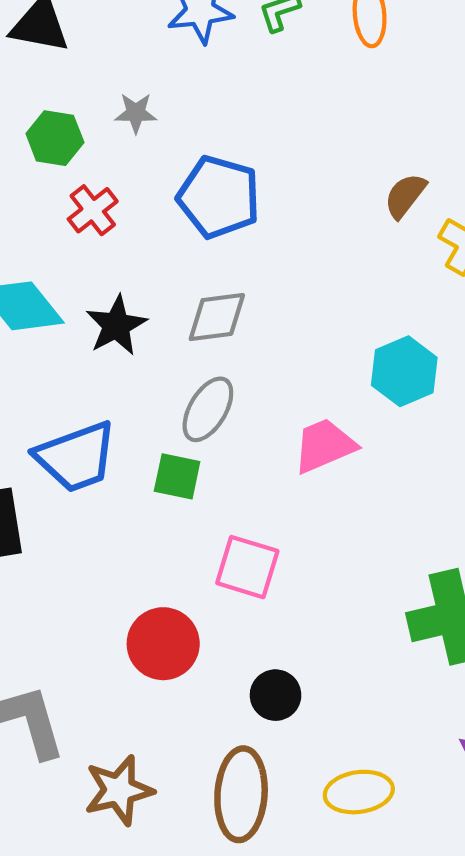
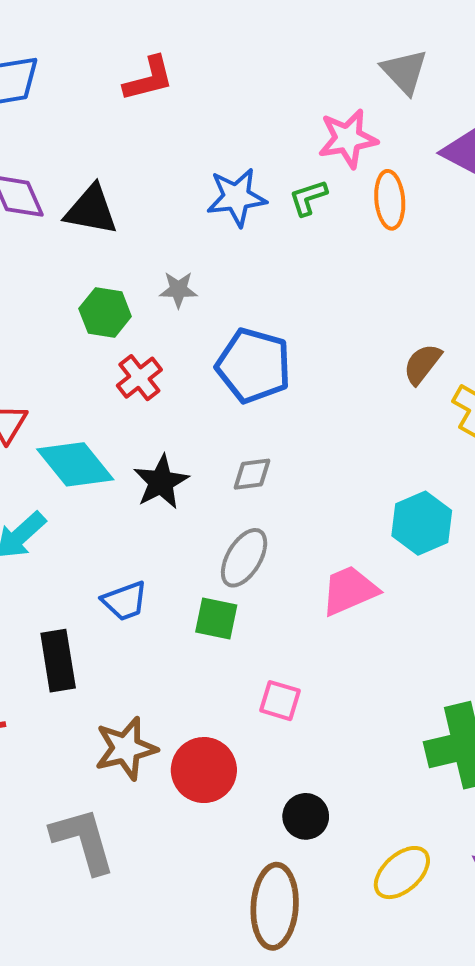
gray diamond: (217, 317) -> (252, 474), size x0.7
blue trapezoid: (76, 457) -> (125, 601), size x0.6
pink square: (247, 567) -> (280, 701), size x0.7
brown star: (119, 790) -> (126, 748), moved
yellow ellipse: (359, 792) -> (402, 873), moved, turned -34

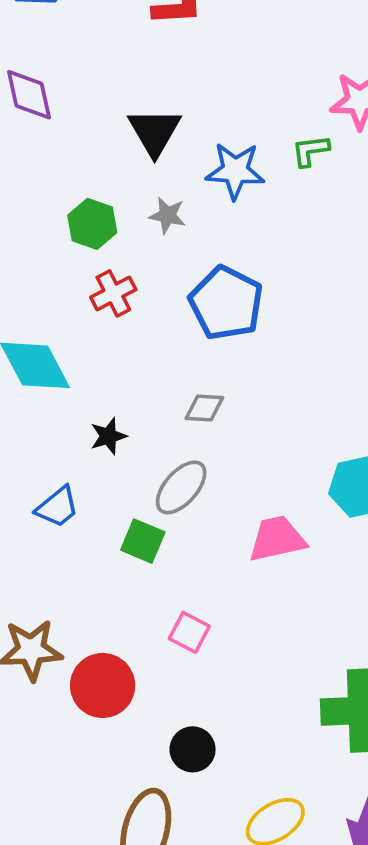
blue star: (236, 197) -> (235, 171), moved
black triangle: (91, 210) -> (155, 132), moved, turned 38
black star: (161, 482) -> (108, 436), moved, size x0.7
blue trapezoid: (125, 601) -> (57, 507), turned -30

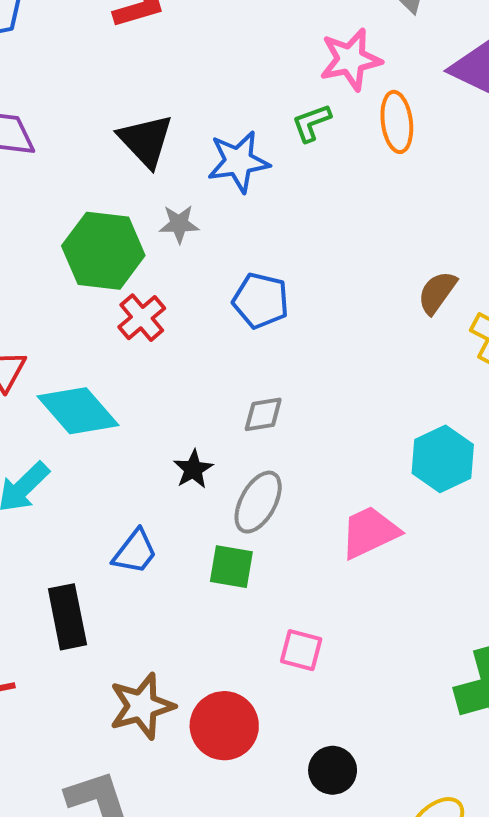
green hexagon: (92, 224) -> (103, 251), size x1.5
blue pentagon: (226, 303) -> (261, 301), size x0.7
black star: (108, 436) -> (193, 469), moved

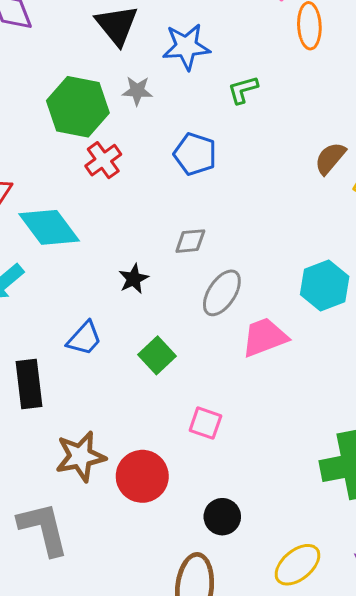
green L-shape: (311, 123) -> (243, 90), moved
gray ellipse: (258, 502) -> (222, 293), moved
green square: (231, 567) -> (157, 355), turned 33

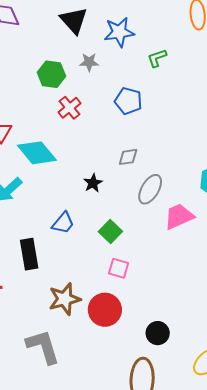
green hexagon: (78, 107) -> (51, 74), size x0.7
pink square: (205, 423) -> (119, 268), moved

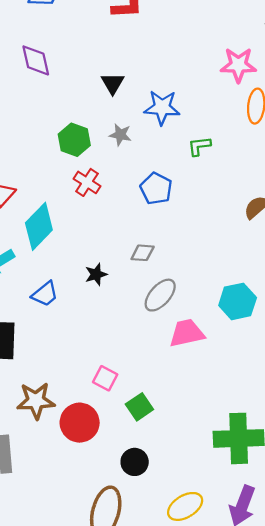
black triangle: (74, 21) -> (113, 83), size x0.7
red cross: (70, 108) -> (87, 182), turned -30
cyan diamond: (37, 153) -> (39, 226), turned 72
blue trapezoid: (63, 223) -> (45, 294), moved
green square: (110, 232) -> (139, 407), moved

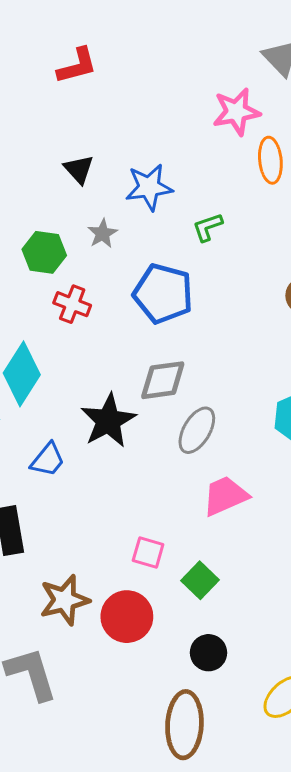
gray star: (120, 135) -> (102, 234), turned -30
blue pentagon: (156, 189) -> (163, 294), size x1.4
gray diamond: (143, 253) -> (163, 380), size x1.5
black star: (96, 274) -> (108, 421), size x1.8
pink trapezoid: (187, 333) -> (225, 496), moved

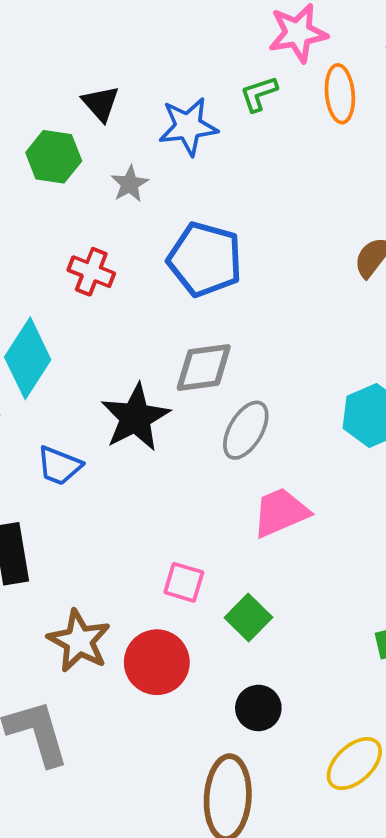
green L-shape: (208, 227) -> (259, 94), moved
green hexagon: (44, 252) -> (54, 157), moved
blue trapezoid: (48, 460) -> (59, 466), turned 72
brown star: (64, 600) -> (79, 641), turned -30

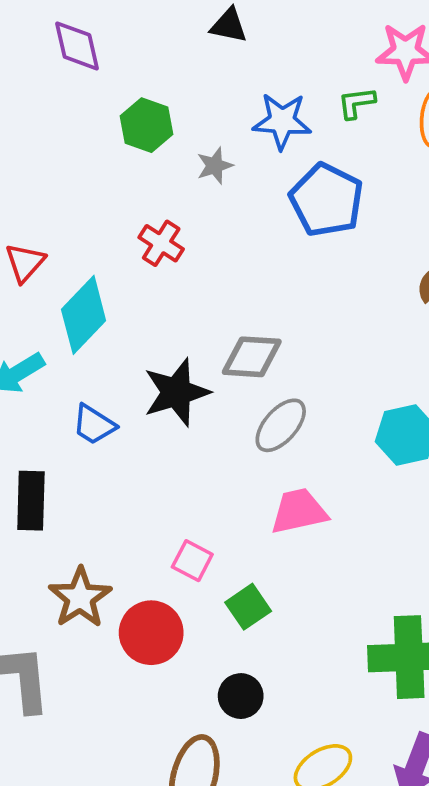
black triangle: (101, 103) -> (229, 25), moved, turned -48
blue pentagon: (205, 259) -> (326, 200), moved

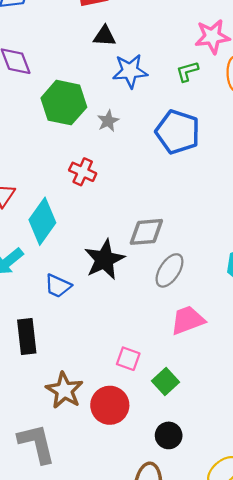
blue star: (282, 121) -> (130, 71), moved
green hexagon: (146, 125) -> (64, 103), size x1.4

